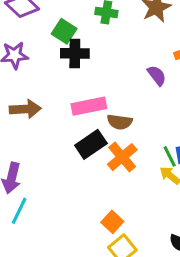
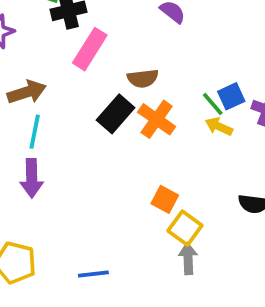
pink rectangle: (89, 106) -> (90, 49), moved, turned -32
cyan line: (19, 211) -> (35, 132), moved

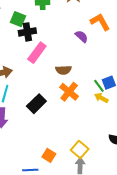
black rectangle: (116, 114) -> (36, 104), moved
orange square: (165, 199) -> (49, 155), moved

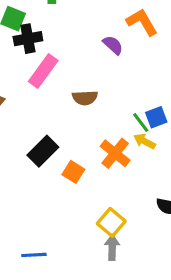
orange cross: (69, 92) -> (115, 153), moved
orange square: (49, 155) -> (73, 172), moved

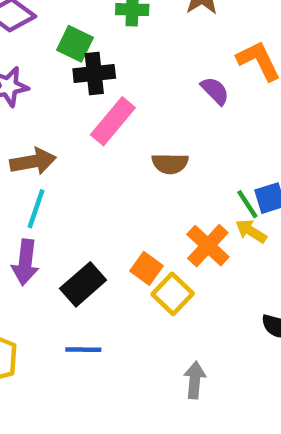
black rectangle: (43, 151) -> (83, 284), moved
yellow square: (111, 222) -> (173, 294), moved
blue line: (34, 255) -> (83, 350), moved

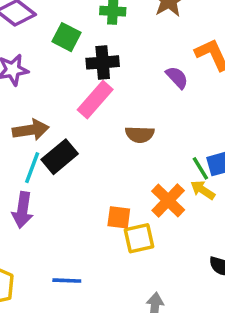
black cross: (94, 73) -> (103, 62), moved
orange square: (147, 268) -> (119, 217), turned -30
black rectangle: (83, 284) -> (60, 157), moved
yellow square: (173, 294) -> (139, 238), turned 32

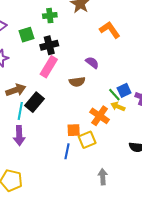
green square: (67, 37) -> (27, 35), turned -35
purple semicircle: (177, 77) -> (92, 63), moved
blue line: (67, 281) -> (67, 151), moved, turned -70

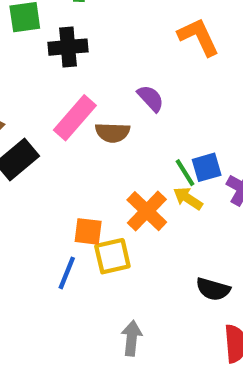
pink rectangle: (49, 67) -> (75, 118), moved

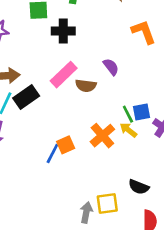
orange square: (88, 231) -> (66, 145), turned -36
yellow square: (112, 256) -> (107, 204), moved
blue line: (67, 273) -> (52, 153), moved

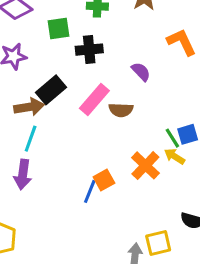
purple semicircle: (111, 67) -> (141, 72), moved
black rectangle: (26, 97) -> (51, 90), moved

